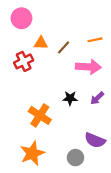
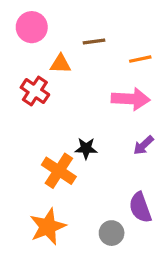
brown line: (64, 47) -> (94, 41), moved, turned 40
red cross: (24, 61) -> (35, 91), turned -30
black star: (70, 98) -> (86, 148), moved
purple semicircle: (95, 140) -> (140, 207), turned 48

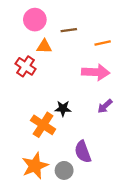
pink circle: (32, 27) -> (35, 20), moved
purple semicircle: (140, 207) -> (83, 152), moved
gray circle: (112, 233) -> (64, 170), moved

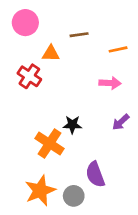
pink circle: (35, 20) -> (25, 23), moved
pink arrow: (96, 72) -> (110, 83), size x0.7

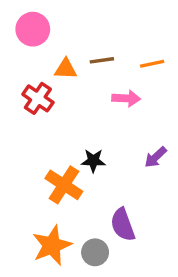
brown line: (79, 35) -> (102, 60), moved
pink arrow: (110, 83) -> (126, 98), moved

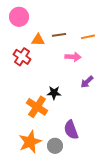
purple arrow: (156, 157) -> (87, 82), moved

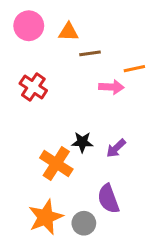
orange line: (88, 37) -> (134, 69), moved
orange triangle: (38, 40) -> (69, 32), moved
purple arrow: (87, 82) -> (116, 148), moved

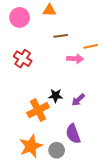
orange triangle: (69, 32) -> (49, 10), moved
orange cross: (56, 164) -> (38, 110), turned 30

